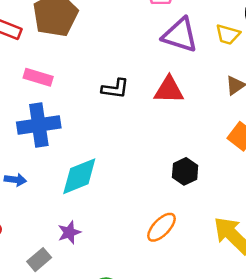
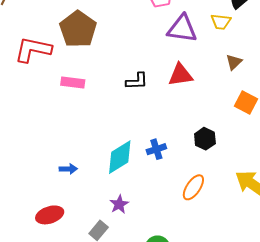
blue cross: (39, 125) -> (156, 149), moved, size x0.6

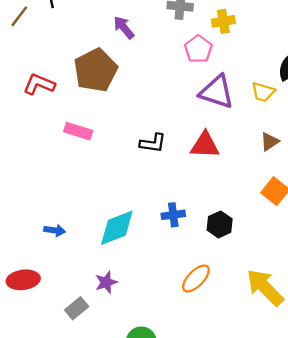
red L-shape: (33, 50) -> (39, 84), size x0.7
blue cross: (156, 149) -> (173, 215), moved

